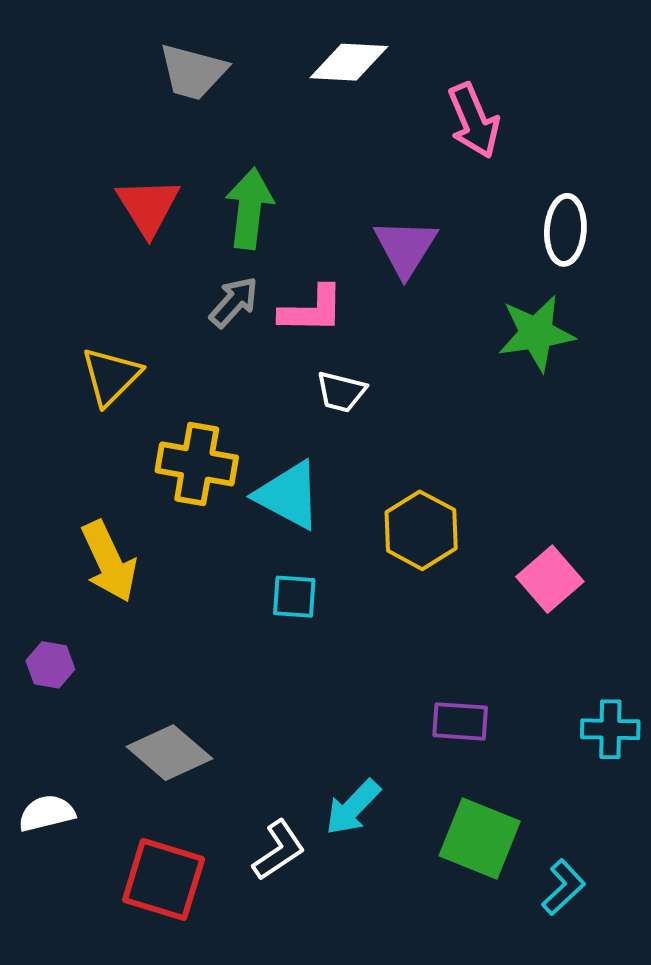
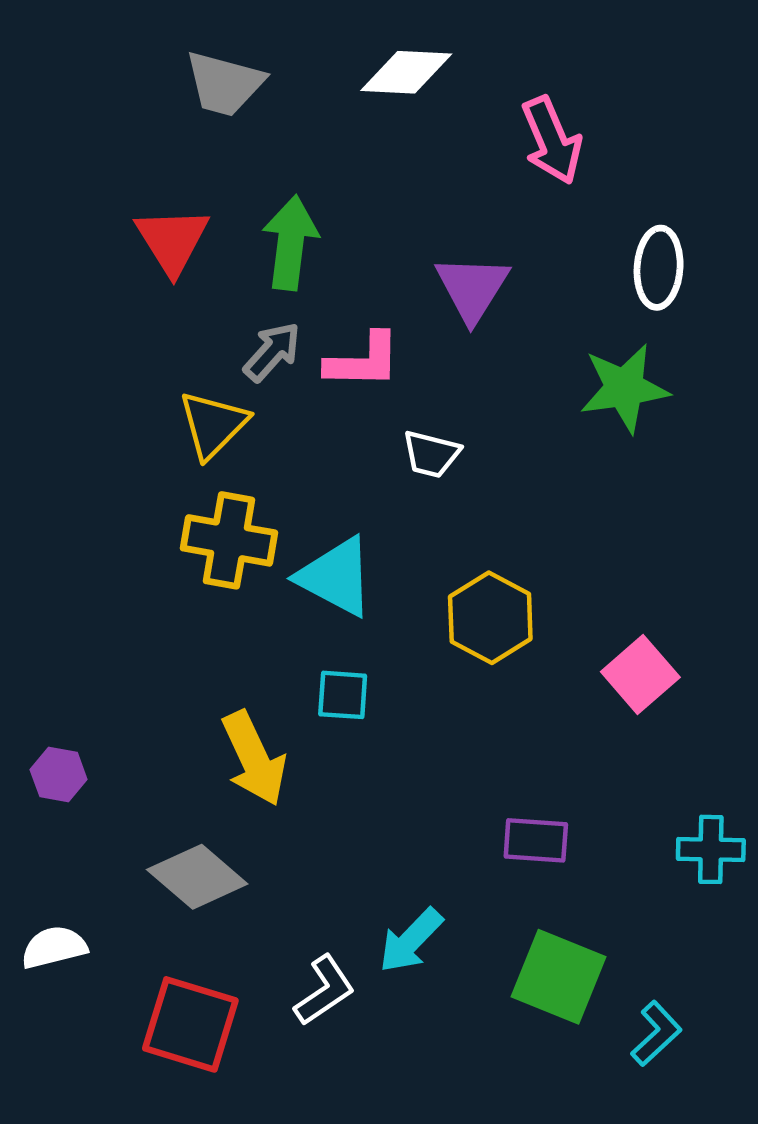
yellow triangle: (111, 376) -> (213, 425), moved
white trapezoid: (341, 392) -> (431, 454), moved
yellow arrow: (109, 562) -> (254, 759), moved

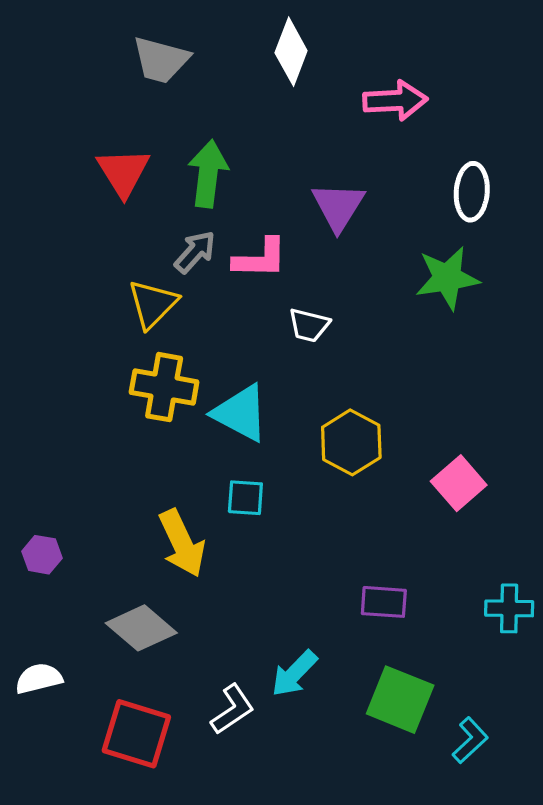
white diamond: (406, 72) -> (291, 52), turned -72
pink arrow: (552, 140) -> (395, 101), turned -70

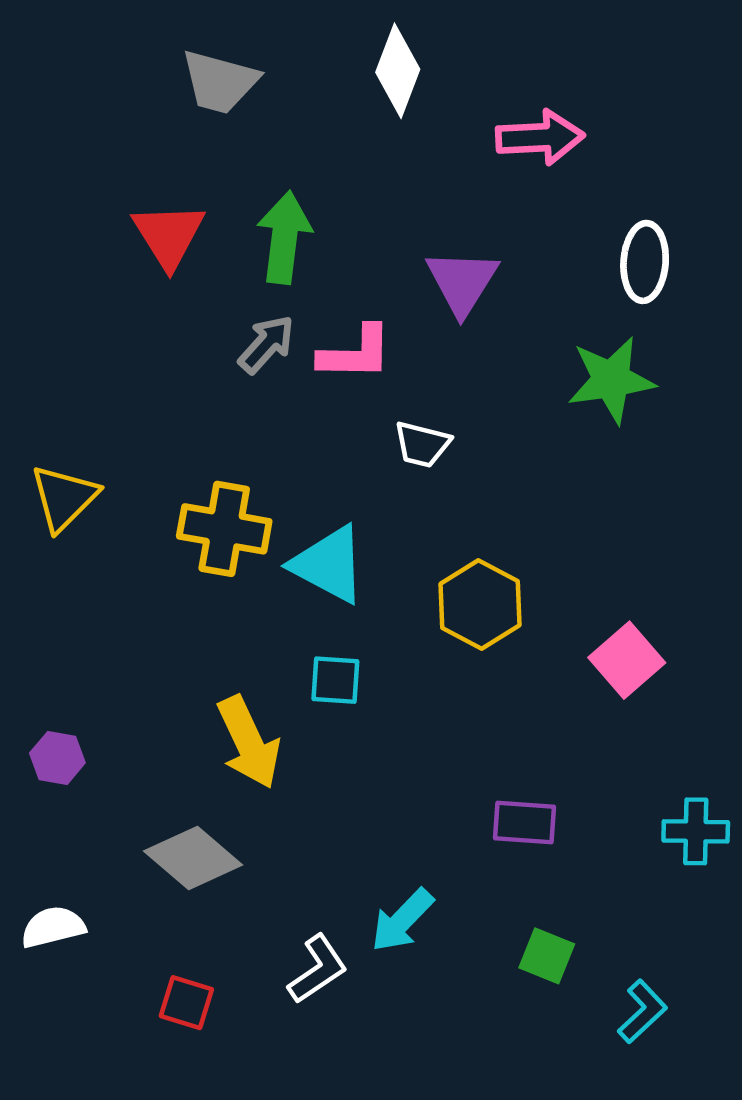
yellow triangle: (153, 304) -> (64, 498), moved
green square: (400, 700) -> (547, 956), size x0.6
red square: (136, 734) -> (186, 1003), size x0.6

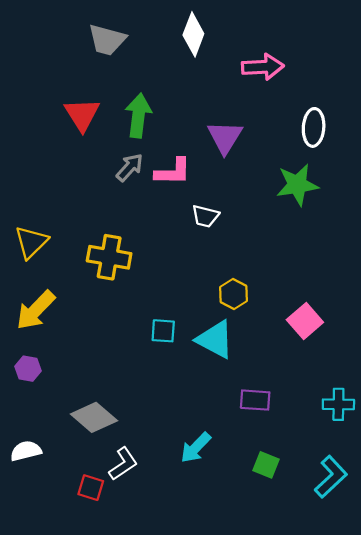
cyan triangle: (329, 564) -> (215, 339), moved
yellow hexagon: (480, 604) -> (234, 294), size x0.7
yellow arrow: (249, 742) -> (36, 310), moved, turned 69
white L-shape: (318, 969) -> (123, 464), moved
cyan L-shape: (642, 1012) -> (331, 477), moved, size x1.4

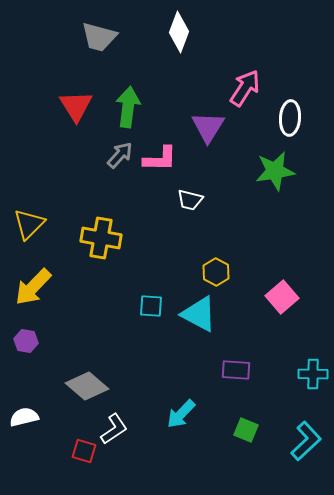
pink arrow: (263, 67) -> (245, 88), moved, turned -54

